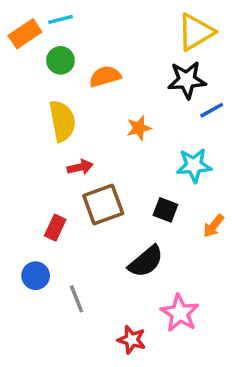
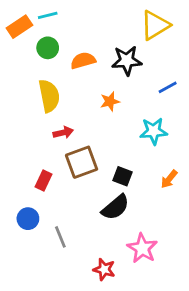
black star: (187, 80) -> (127, 61), moved
black square: (165, 210) -> (123, 176), moved

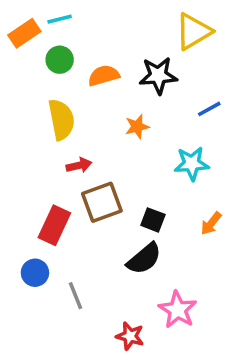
red rectangle: (43, 181) -> (54, 225), size x1.5

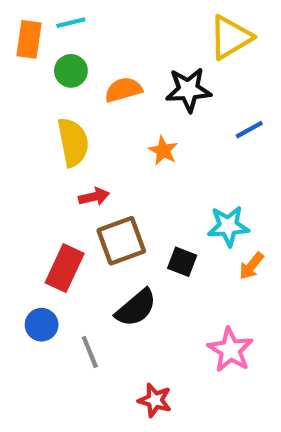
orange rectangle: (24, 33) -> (29, 39), turned -48
orange star: (137, 127) -> (163, 151), turned -30
cyan star: (192, 164) -> (228, 226), moved
black semicircle: (144, 259) -> (136, 308), moved
pink star: (178, 310) -> (230, 350), moved

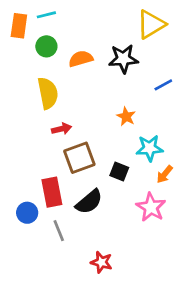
orange star: (163, 151) -> (126, 116), moved
red rectangle: (65, 268) -> (52, 192), moved, turned -36
pink star: (230, 350) -> (151, 207), moved

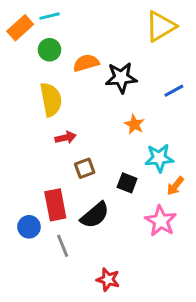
orange rectangle: (19, 26) -> (20, 28), turned 40
black star: (123, 59) -> (121, 78), moved
brown square: (79, 158) -> (85, 168), size x0.6

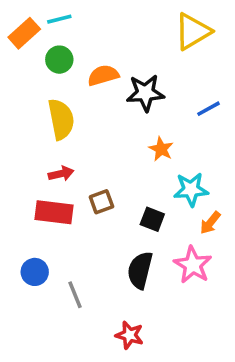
red arrow: (66, 138) -> (61, 174), moved
red rectangle: (55, 205) -> (54, 212), moved, turned -72
black semicircle: (95, 215) -> (140, 270), moved, turned 144

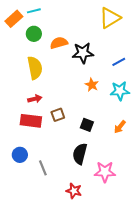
cyan star: (191, 189) -> (120, 91), moved
pink star: (193, 265) -> (105, 172), moved, turned -30

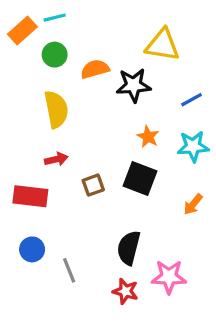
yellow triangle: (110, 18) -> (162, 45), moved, turned 40
red rectangle: (31, 121) -> (30, 196), moved
black square: (87, 125) -> (140, 179), moved, size x1.5
red star: (74, 191) -> (125, 291), moved

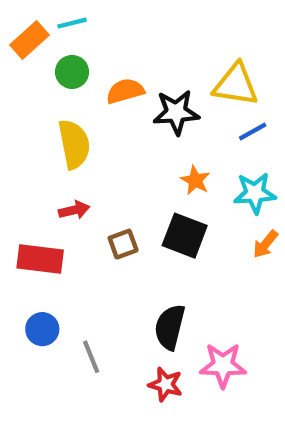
yellow triangle: (162, 45) -> (236, 85), moved
orange arrow: (193, 204) -> (265, 244), moved

